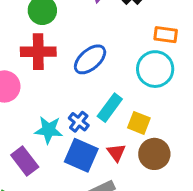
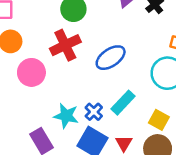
red cross: (38, 52) -> (65, 45), turned -32
yellow square: (139, 123) -> (159, 120), moved

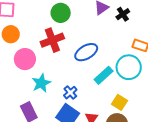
cyan rectangle: (123, 103) -> (104, 75), moved
cyan star: (66, 116) -> (41, 83), moved, turned 30

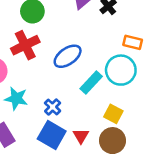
cyan star: (41, 83) -> (16, 99), turned -30

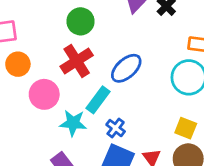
cyan rectangle: (91, 83) -> (98, 100), moved

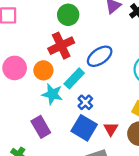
orange circle: (18, 64) -> (43, 70), moved
pink circle: (44, 94) -> (15, 68), moved

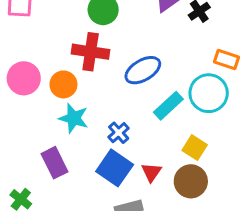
red cross: (61, 46) -> (91, 52), turned 30
cyan rectangle: (74, 78) -> (168, 106), moved

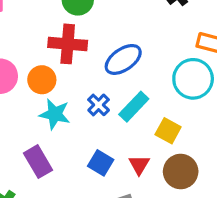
cyan rectangle: (168, 106) -> (134, 107), moved
blue cross: (119, 133) -> (99, 105), moved
yellow square: (195, 148) -> (168, 131), moved
blue square: (115, 168) -> (101, 163), size x0.7

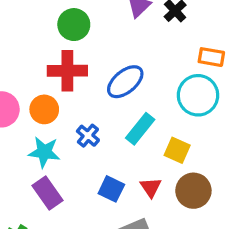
blue cross: (99, 105) -> (88, 136), moved
cyan star: (55, 114) -> (44, 152), moved

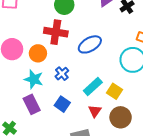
cyan rectangle: (140, 129) -> (93, 86), moved
blue square: (111, 189) -> (62, 104), moved

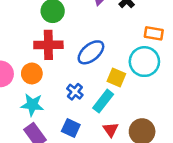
blue cross: (62, 74) -> (75, 92), moved
yellow square: (115, 91) -> (116, 77), moved

